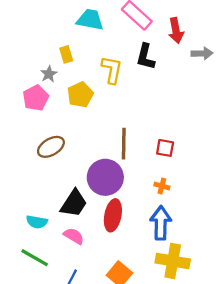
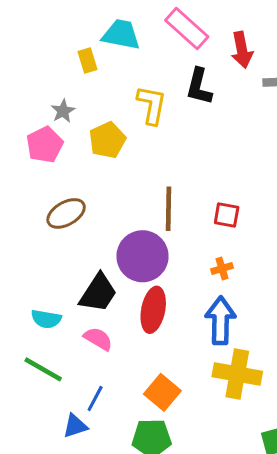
yellow rectangle: (66, 54) -> (87, 61), moved
orange cross: (162, 186) -> (222, 268), turned -32

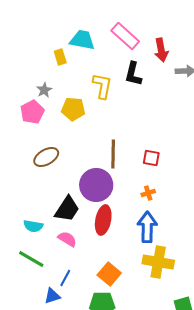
yellow pentagon: (107, 140) -> (73, 109), turned 30

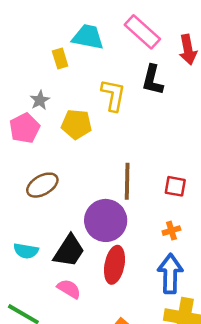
cyan semicircle: (33, 226) -> (26, 251), moved

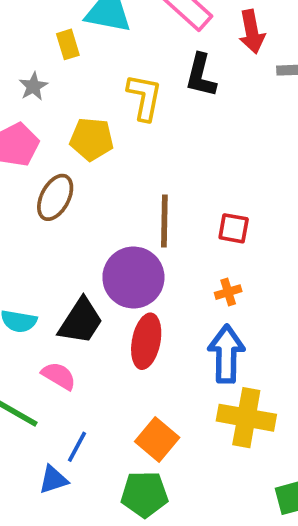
gray star: (40, 100) -> (33, 86), moved
brown ellipse: (42, 185) -> (55, 197), moved, turned -32
pink semicircle: (69, 289) -> (59, 376), moved

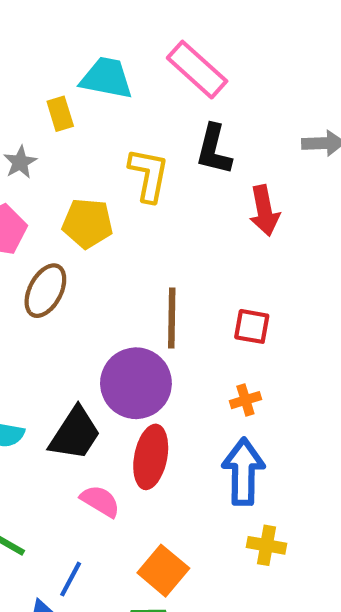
red arrow: (252, 32) -> (264, 211), moved
pink semicircle: (59, 376) -> (100, 501), moved
yellow cross: (246, 418) -> (266, 545), size x0.6

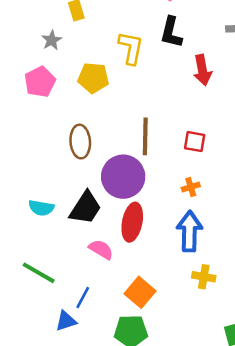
brown ellipse: (45, 291) -> (80, 142), moved, turned -32

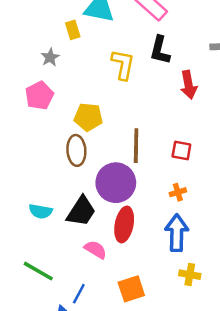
yellow pentagon: (93, 78) -> (88, 117), moved
orange square: (140, 292) -> (131, 289), turned 32

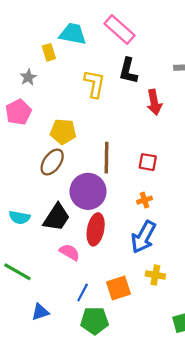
brown ellipse: (76, 150) -> (52, 162), turned 40
blue arrow: (177, 233) -> (143, 237), turned -152
orange square: (131, 289) -> (118, 288), moved
blue line: (79, 294) -> (83, 292), moved

